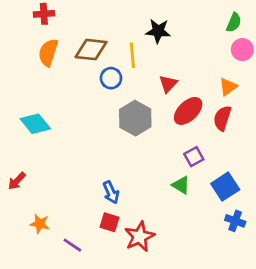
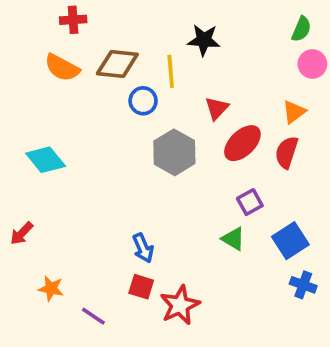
red cross: (44, 14) -> (73, 20), moved
orange semicircle: (48, 52) -> (62, 68), turned -80

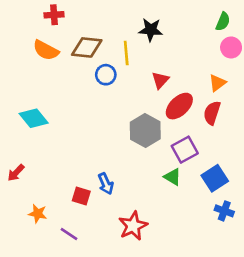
gray hexagon: (174, 152) -> (145, 131), moved
purple square: (250, 202) -> (185, 150), size x1.4
red square: (141, 287) -> (81, 196), moved

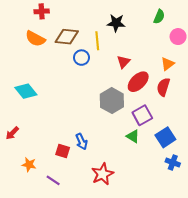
green semicircle: (223, 22) -> (159, 17), moved

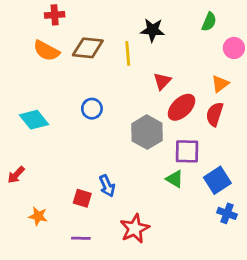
blue circle: (81, 58) -> (92, 109), moved
purple square: (142, 115) -> (187, 151), turned 30
purple line: (53, 180) -> (81, 238), moved, turned -32

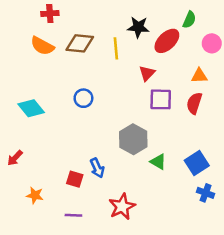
orange triangle: (220, 84) -> (199, 76), turned 35
red ellipse: (182, 107) -> (167, 41), moved
gray hexagon: (147, 132) -> (133, 139), moved
purple square: (187, 151) -> (161, 99), moved

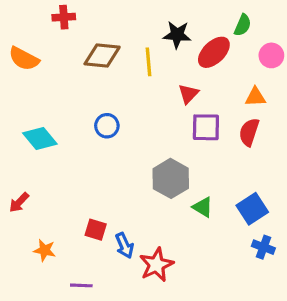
orange semicircle: (42, 46) -> (24, 59), moved
blue arrow: (97, 168) -> (124, 246), moved
purple line: (73, 215) -> (81, 285), moved

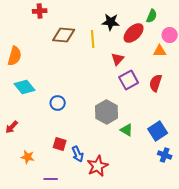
orange semicircle: (24, 59) -> (15, 56), moved, turned -102
orange triangle: (255, 97) -> (160, 51), moved
blue circle: (107, 126) -> (58, 103), moved
purple square: (206, 127) -> (129, 80), turned -30

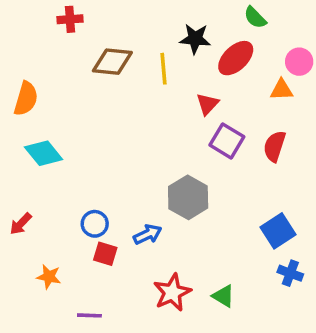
green semicircle: (152, 16) -> (255, 18), moved, turned 112
purple square: (129, 80) -> (227, 141), turned -30
blue circle: (58, 103) -> (95, 224), moved
green triangle: (127, 130) -> (223, 296), moved
blue arrow: (78, 154) -> (148, 234), moved, turned -91

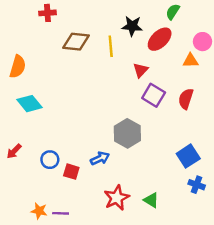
green semicircle: (255, 18) -> (173, 12), turned 77
blue circle: (95, 224) -> (50, 160), moved
orange star: (49, 277) -> (39, 211), moved

